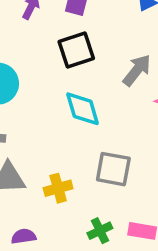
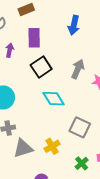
gray square: (113, 169) -> (80, 127), turned 30

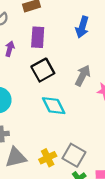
gray square: (80, 127) -> (74, 155), moved

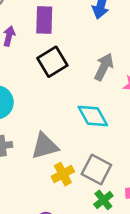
cyan diamond: (54, 106) -> (93, 116), moved
gray triangle: (16, 157) -> (45, 146), moved

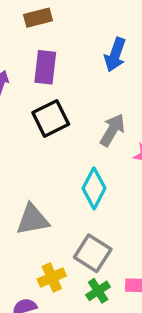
cyan diamond: (93, 116) -> (94, 188), turned 52
yellow cross: (63, 174) -> (52, 278), moved

